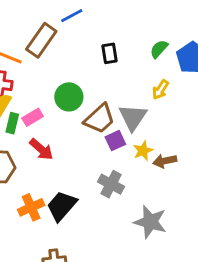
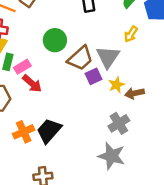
pink rectangle: (33, 117) -> (22, 67), moved
gray cross: (111, 184) -> (119, 123), moved, turned 30
gray star: (150, 222) -> (112, 156), moved

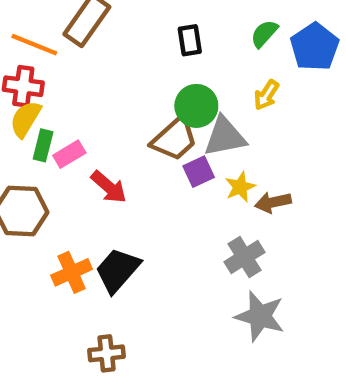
green circle: (55, 40) -> (196, 106), moved
gray triangle: (108, 57) -> (225, 137), turned 45
red arrow: (32, 84) -> (109, 187), moved
gray star: (112, 156) -> (260, 316), moved

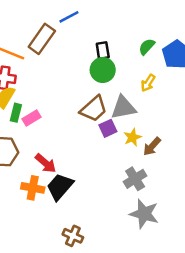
green circle: (196, 106) -> (103, 70), moved
red arrow: (109, 187) -> (46, 163), moved
brown arrow: (273, 202) -> (152, 146), turned -36
orange cross: (72, 272) -> (33, 188), turned 35
brown cross: (107, 353) -> (73, 236), moved, turned 30

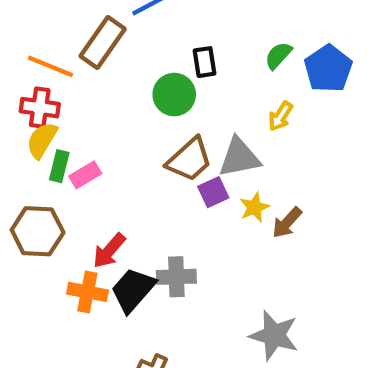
green circle: (103, 70) -> (174, 95), moved
red arrow: (46, 163) -> (109, 251), turned 90
gray cross: (135, 179) -> (176, 277), moved, turned 30

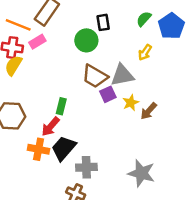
brown trapezoid: (189, 160) -> (95, 76), turned 72
green rectangle: (59, 166) -> (61, 106), moved
pink rectangle: (85, 175) -> (37, 42), moved
gray cross: (176, 277) -> (86, 167), moved

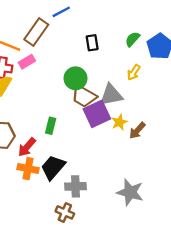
green circle: (86, 40) -> (76, 78), moved
purple square: (108, 94) -> (97, 114), size x1.6
red arrow: (50, 127) -> (27, 147), moved

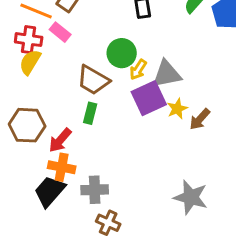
pink rectangle: (27, 62) -> (60, 32), turned 70
yellow arrow: (134, 72) -> (138, 70), moved
brown trapezoid: (84, 96) -> (93, 80), moved
black trapezoid: (53, 167) -> (50, 191), moved
gray cross: (76, 186) -> (95, 190), moved

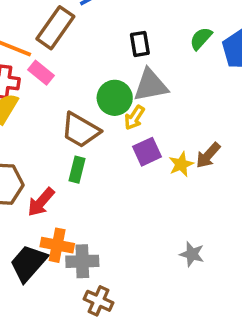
gray triangle: (167, 74) -> (151, 85), moved
purple square: (149, 98) -> (147, 152), size x0.7
brown arrow: (200, 119) -> (208, 155), moved
orange cross: (62, 167) -> (57, 245), moved
gray star: (191, 197) -> (192, 254), moved, size x0.6

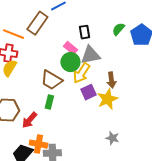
pink rectangle: (41, 73) -> (70, 48), moved
yellow arrow: (134, 118) -> (81, 73), size x1.5
brown arrow: (208, 155) -> (111, 80), moved, turned -49
yellow star: (181, 164) -> (107, 99), size x1.5
gray star: (192, 254) -> (112, 138), moved

